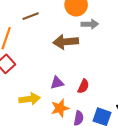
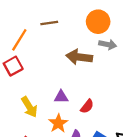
yellow arrow: (29, 99) -> (29, 107), turned 54
orange star: (60, 108) -> (58, 123), turned -30

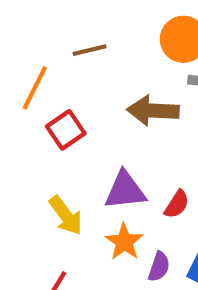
red square: (13, 66) -> (66, 130), moved
purple triangle: (61, 97) -> (125, 190), size x1.5

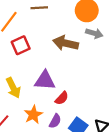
red semicircle: (177, 204) -> (62, 98), moved
orange star: (124, 242) -> (33, 115), moved

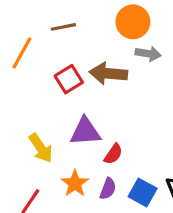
red square: (21, 45) -> (69, 79), moved

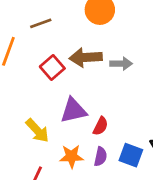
gray arrow: (148, 54) -> (121, 64), moved
orange star: (75, 183) -> (71, 156), turned -30

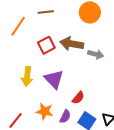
purple triangle: (73, 110) -> (54, 79), turned 45
red semicircle: (101, 126) -> (78, 98), moved
yellow arrow: (37, 131) -> (27, 76), moved, turned 36

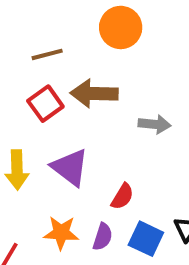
brown line: (46, 12) -> (47, 54), moved
gray arrow: (96, 54) -> (155, 124), moved

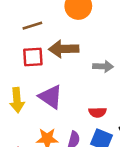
red square: (45, 104) -> (33, 57), turned 35
red semicircle: (122, 196) -> (98, 112), moved, turned 60

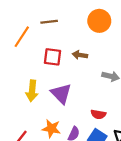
brown line: (32, 26) -> (49, 22), moved
brown arrow: (64, 49) -> (80, 55), size x0.6

